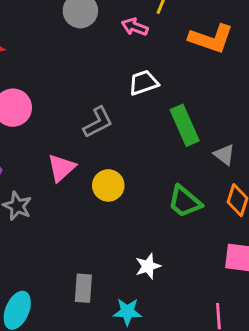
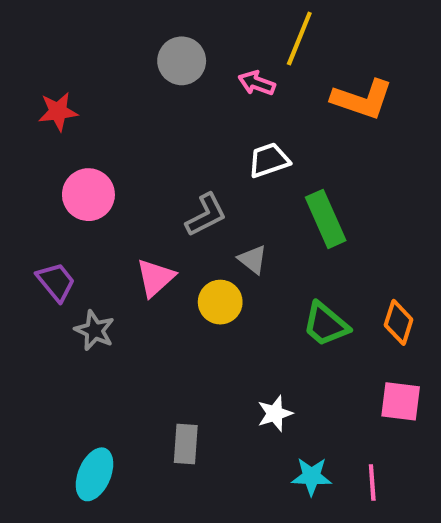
gray triangle: (224, 155) -> (253, 259), moved
cyan star: (127, 312) -> (311, 476), moved

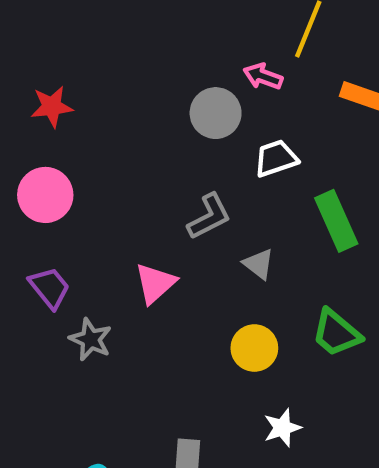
gray circle: (182, 61) -> (216, 113), moved
pink circle: (88, 195) -> (45, 195), moved
yellow circle: (220, 302) -> (254, 348), moved

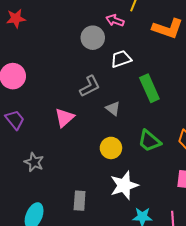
red star: (52, 107) -> (16, 18), moved
gray star: (91, 339) -> (34, 162), moved
white star: (282, 428) -> (124, 185), size x1.6

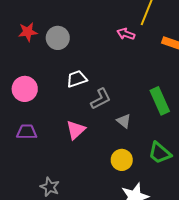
gray circle: (93, 38) -> (58, 38), moved
white trapezoid: (121, 59) -> (77, 79), moved
purple trapezoid: (15, 120) -> (27, 132), turned -50
gray star: (34, 162) -> (50, 187), moved

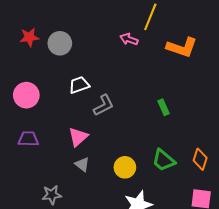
green rectangle: (160, 101) -> (164, 107), size x0.6
gray triangle: (124, 121) -> (82, 164), moved
gray star: (50, 187) -> (52, 195), turned -30

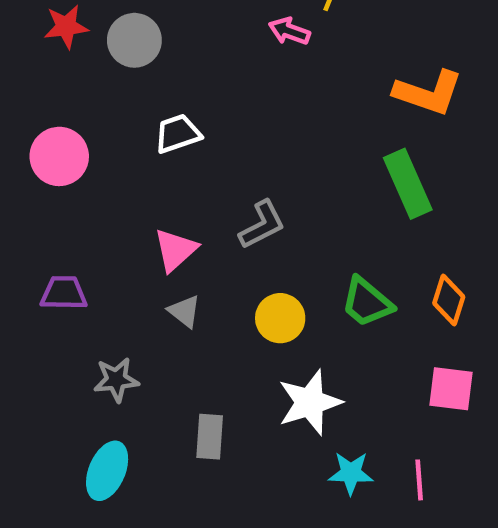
orange L-shape: (182, 47) -> (428, 93), moved
gray L-shape: (104, 105) -> (262, 225), moved
green rectangle: (164, 107) -> (408, 184), moved, size x1.8
purple trapezoid: (28, 139) -> (64, 293), moved

